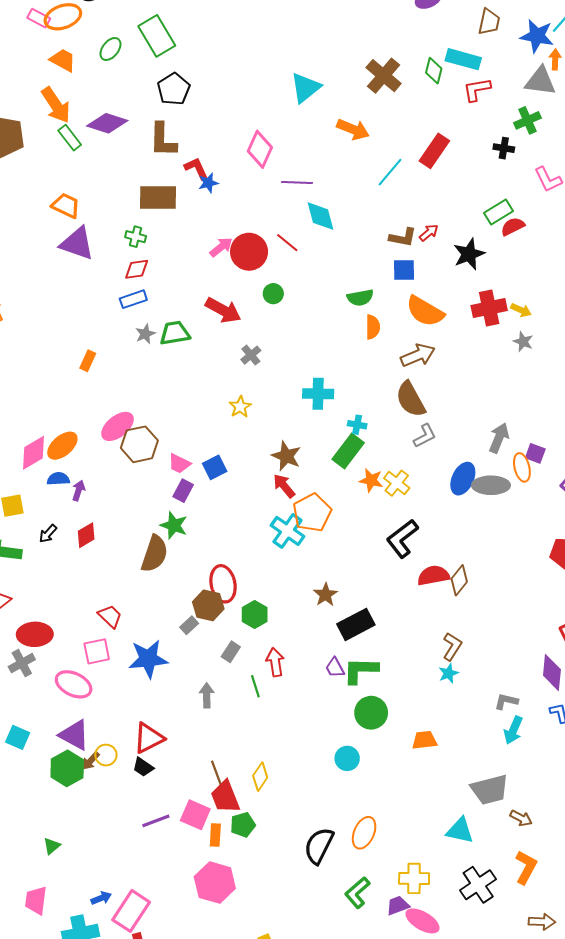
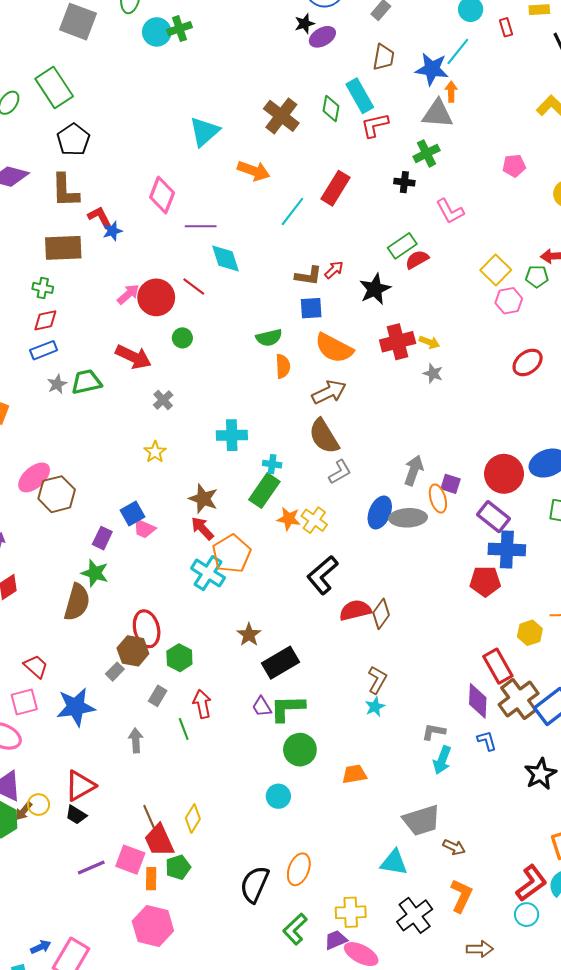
cyan rectangle: (463, 59) -> (360, 96), turned 48
pink trapezoid: (179, 464) -> (144, 529), moved

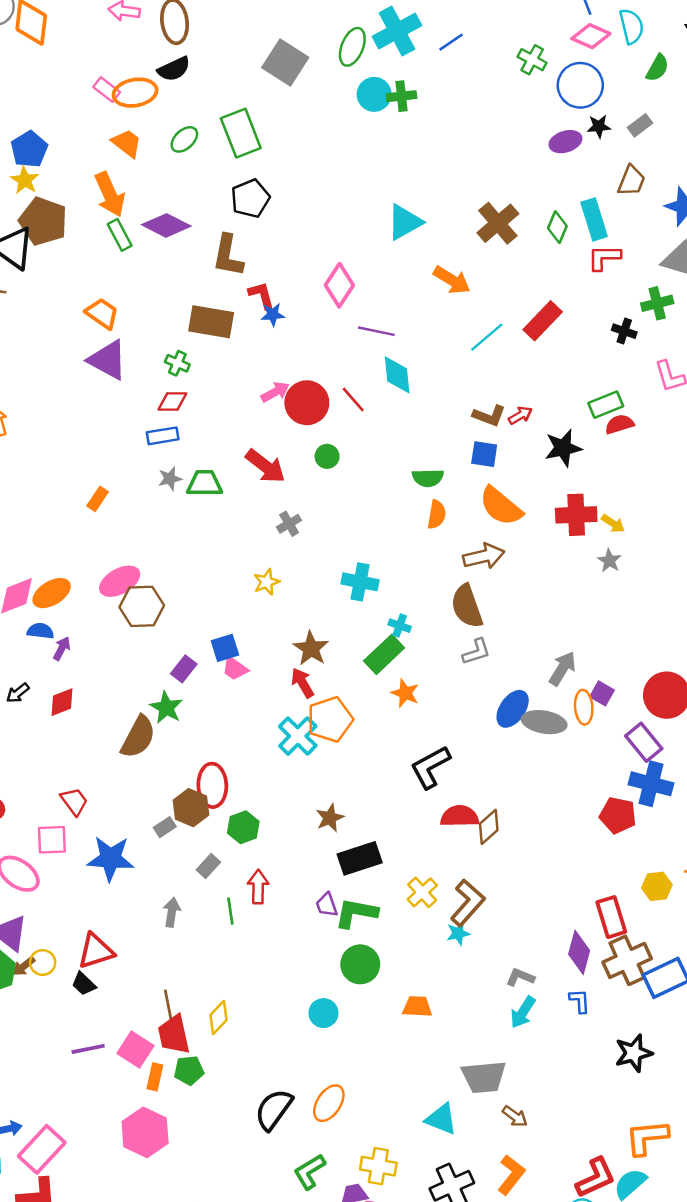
black star: (305, 24) -> (599, 126), moved
yellow cross: (314, 520) -> (422, 892), moved
brown L-shape: (377, 680) -> (468, 903), size x1.4

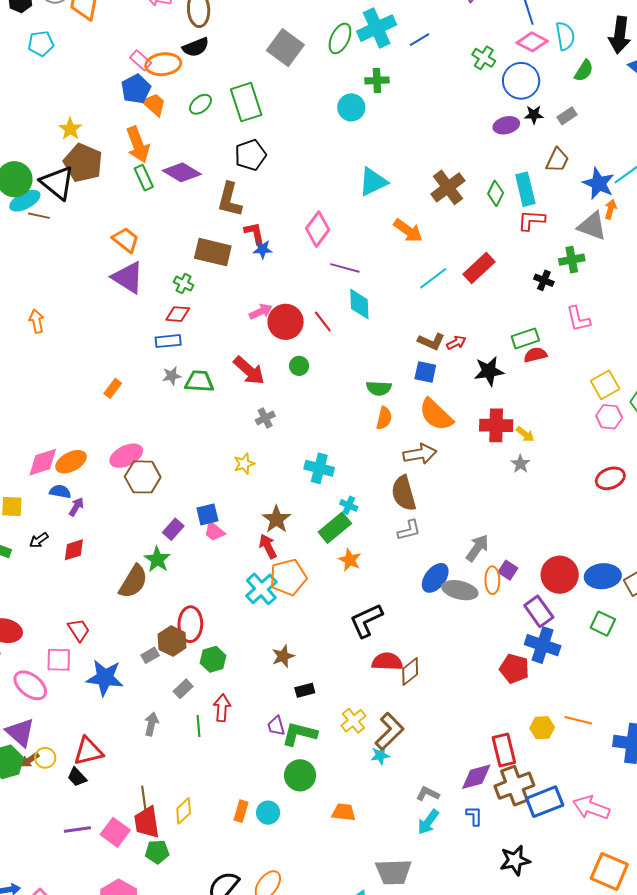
cyan circle: (374, 94) -> (351, 107), moved
blue pentagon: (29, 149) -> (136, 89), moved
black rectangle: (360, 858) -> (305, 690), size x0.6
purple diamond: (579, 952) -> (476, 777), turned 56
orange rectangle: (155, 1077) -> (241, 811), moved

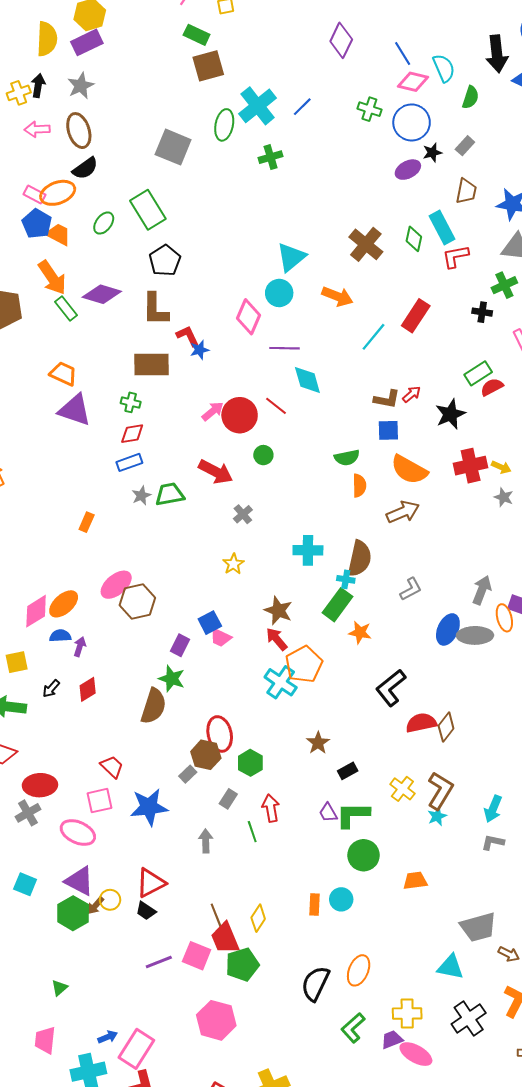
cyan circle: (351, 107) -> (279, 293), moved
brown semicircle: (404, 493) -> (360, 559), moved, turned -138
cyan arrow: (428, 822) -> (493, 809), moved
green pentagon: (157, 852) -> (242, 965), size x1.4

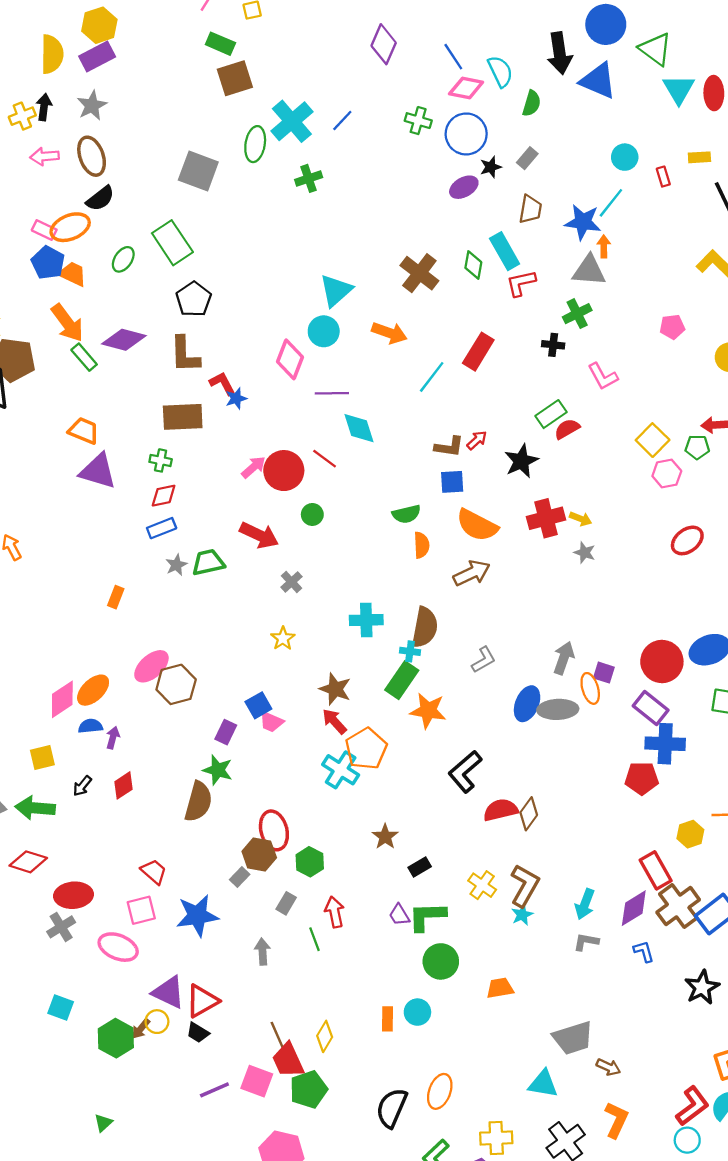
orange star: (360, 633) -> (428, 711), size x1.4
purple triangle: (79, 881) -> (169, 992), moved

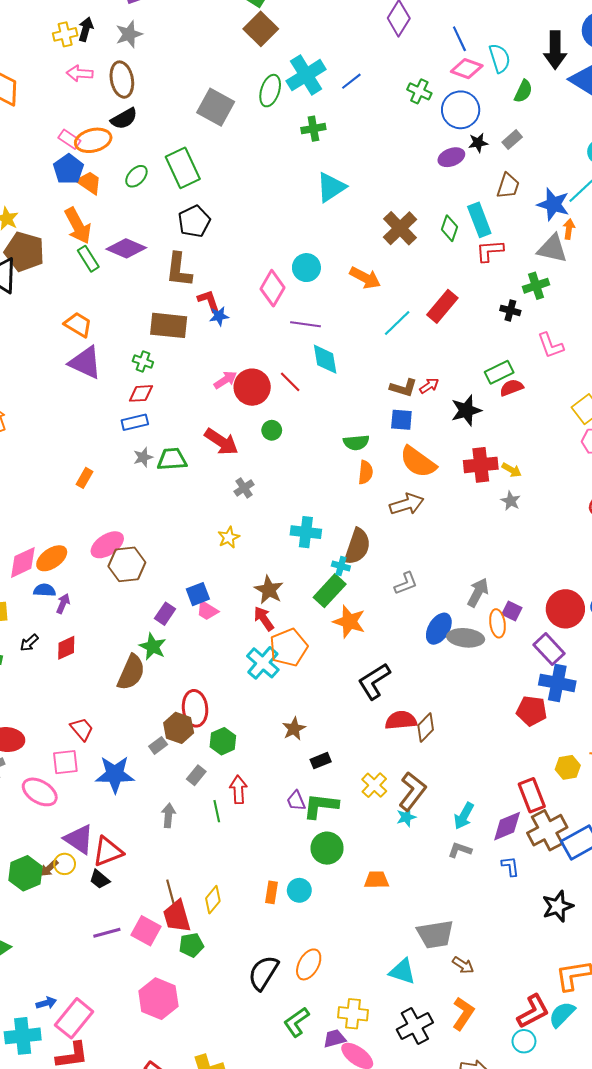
brown square: (235, 78) -> (261, 29), turned -36
cyan triangle: (336, 290) -> (331, 187), moved
green pentagon: (309, 1089) -> (191, 945), size x0.7

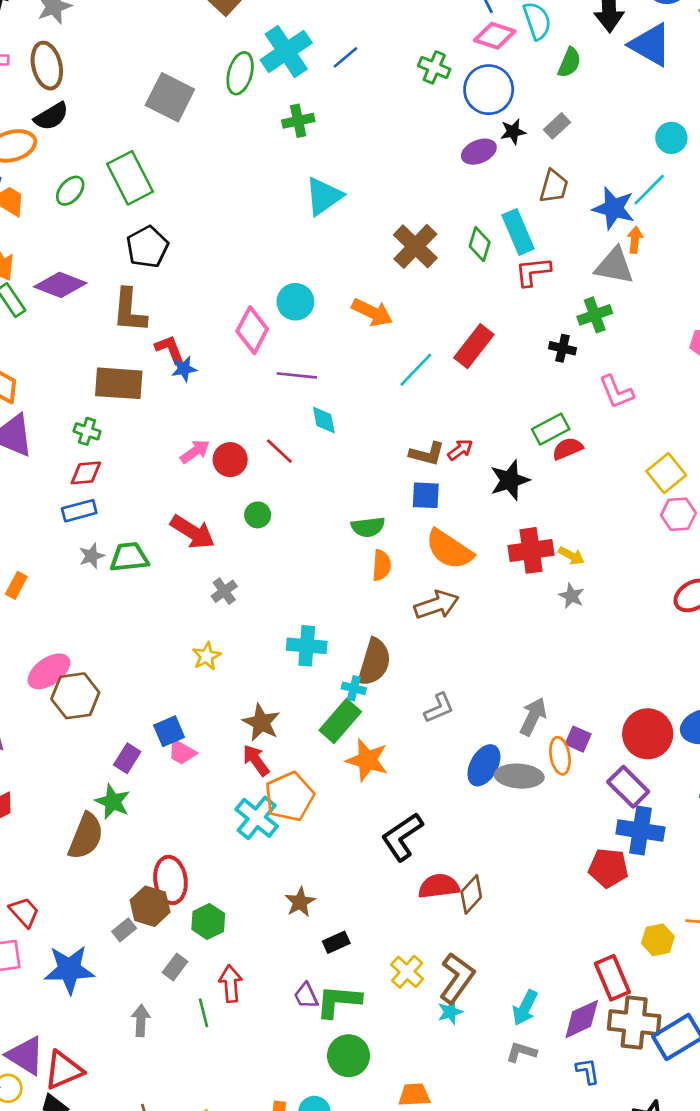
cyan diamond: (325, 359) -> (324, 420), size x0.7
red circle: (252, 387) -> (230, 460), size x0.7
brown cross: (547, 830) -> (634, 1022), turned 36

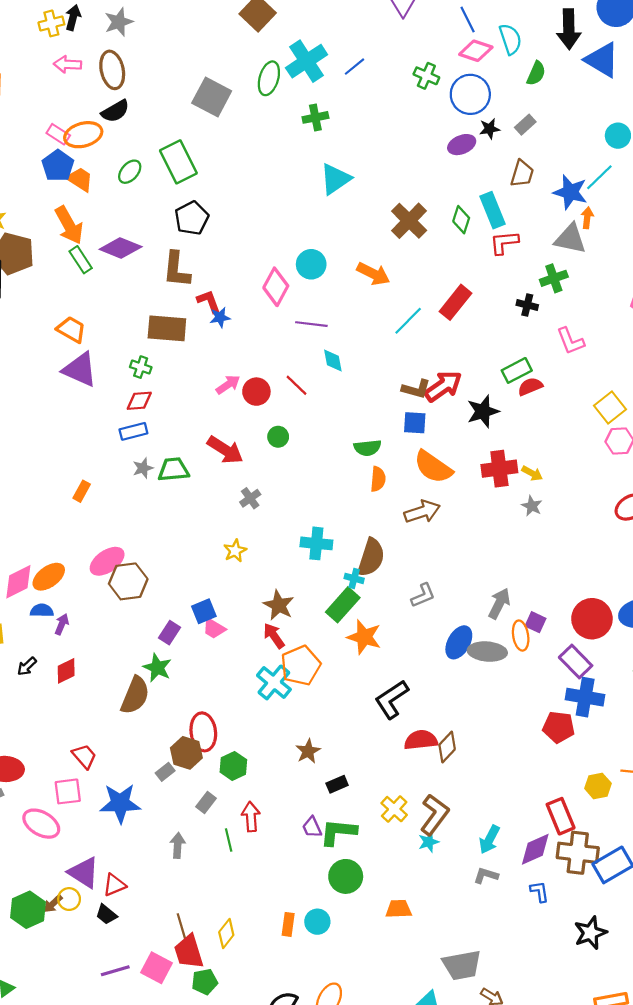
red arrow: (460, 450) -> (443, 386), size x1.8
red triangle: (64, 1070) -> (114, 885), size x0.7

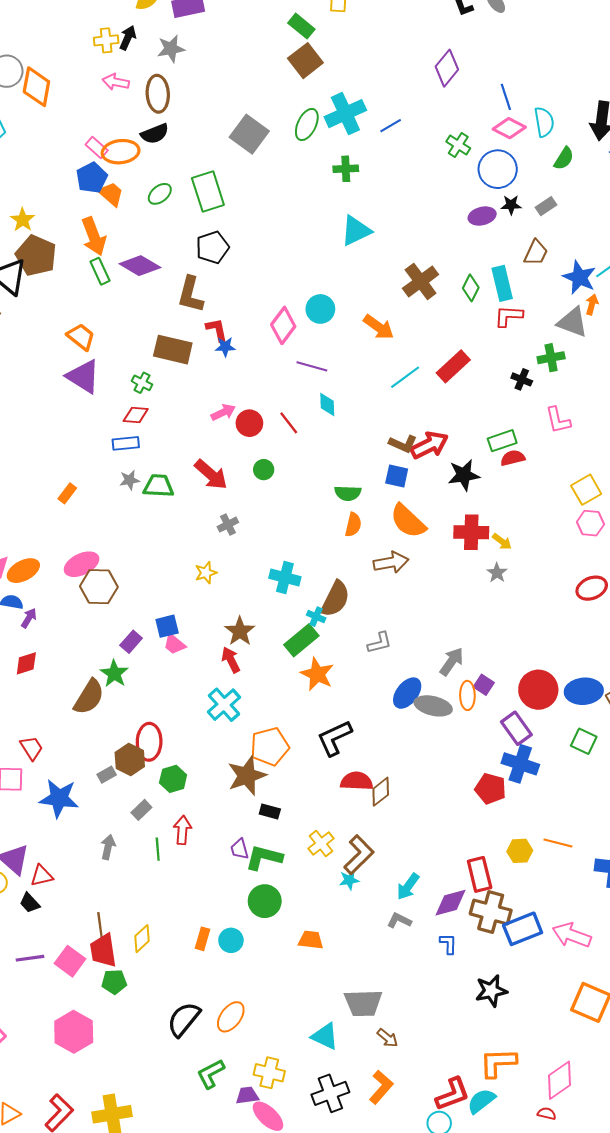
orange pentagon: (301, 666) -> (270, 747), moved
brown star: (308, 751) -> (247, 776), size x1.6
black rectangle: (337, 784) -> (270, 811), turned 30

